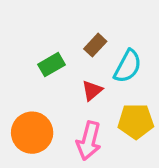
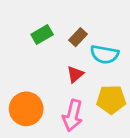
green rectangle: (52, 65) -> (42, 34), moved
cyan semicircle: (128, 66) -> (104, 54), turned 72

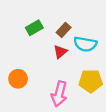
red triangle: (75, 74) -> (60, 52), moved
orange circle: (26, 109) -> (18, 79), moved, size x0.7

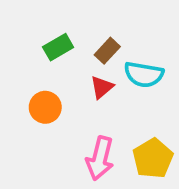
orange circle: (18, 79) -> (45, 107), moved
yellow pentagon: (91, 81) -> (153, 158), moved, turned -30

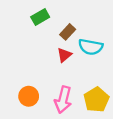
green rectangle: (58, 47) -> (40, 17), moved
orange circle: (45, 107) -> (29, 96), moved

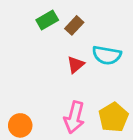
brown rectangle: (68, 32) -> (74, 25), moved
orange circle: (29, 96) -> (20, 125), moved

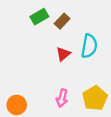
cyan semicircle: (107, 55) -> (89, 46), turned -90
pink arrow: (74, 117) -> (62, 98), size x0.7

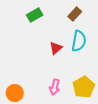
brown rectangle: (62, 21) -> (75, 14), moved

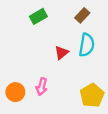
pink arrow: (55, 87) -> (42, 87), moved
orange circle: (15, 93) -> (15, 92), moved

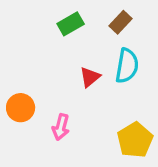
green rectangle: (38, 16) -> (71, 24), moved
orange circle: (15, 92) -> (21, 108), moved

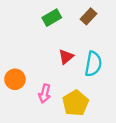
cyan semicircle: (127, 66) -> (93, 64), moved
yellow pentagon: (135, 140) -> (75, 103), moved

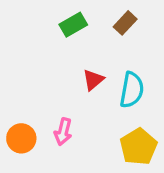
orange circle: (15, 79) -> (21, 138), moved
yellow pentagon: (75, 103) -> (138, 147), moved

